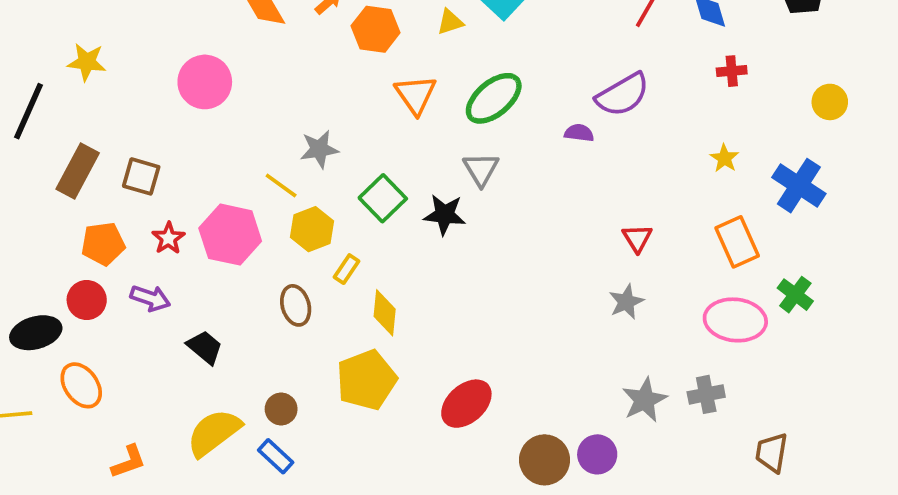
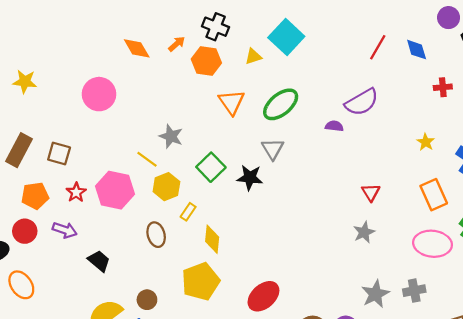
red cross: (732, 71) -> (443, 87), moved
gray star: (319, 149) -> (171, 136), turned 30

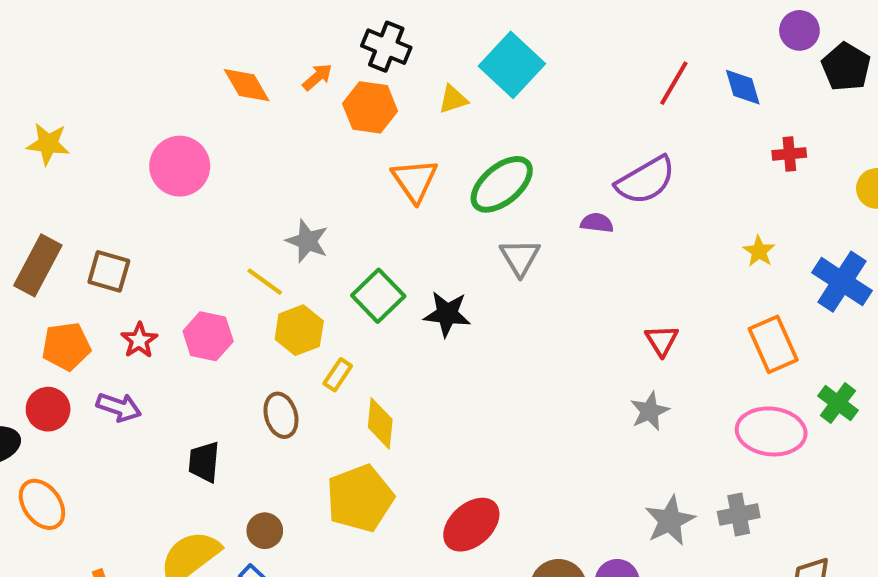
gray triangle: (273, 149) -> (520, 257), moved
pink hexagon: (115, 190) -> (208, 336), size x0.7
black trapezoid: (99, 261) -> (204, 462), moved, turned -125

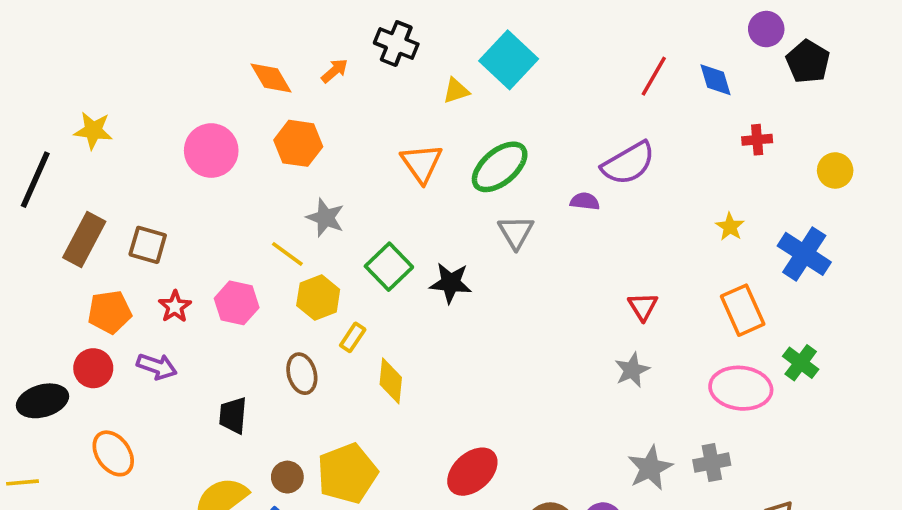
orange hexagon: (370, 107) -> (298, 143), moved
yellow pentagon: (360, 498) -> (347, 473), moved
orange ellipse: (42, 504) -> (113, 453), moved

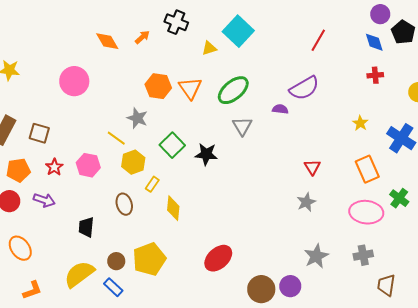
blue diamond: (715, 80) -> (374, 42), moved
orange hexagon: (298, 143) -> (158, 86), moved
gray cross: (712, 463) -> (363, 255), moved

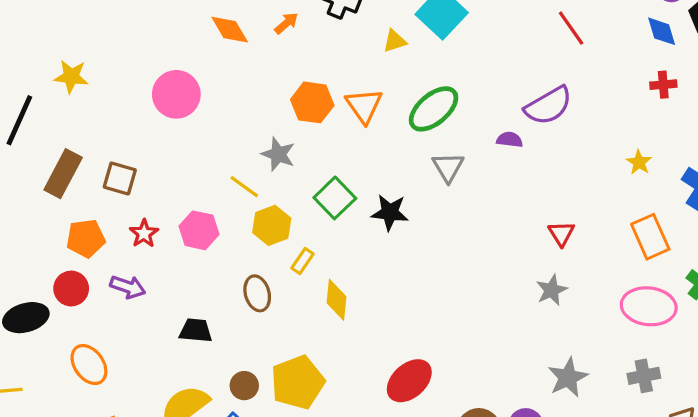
red line: (318, 40) -> (571, 28), turned -65
black trapezoid: (86, 227) -> (196, 331), turned 90

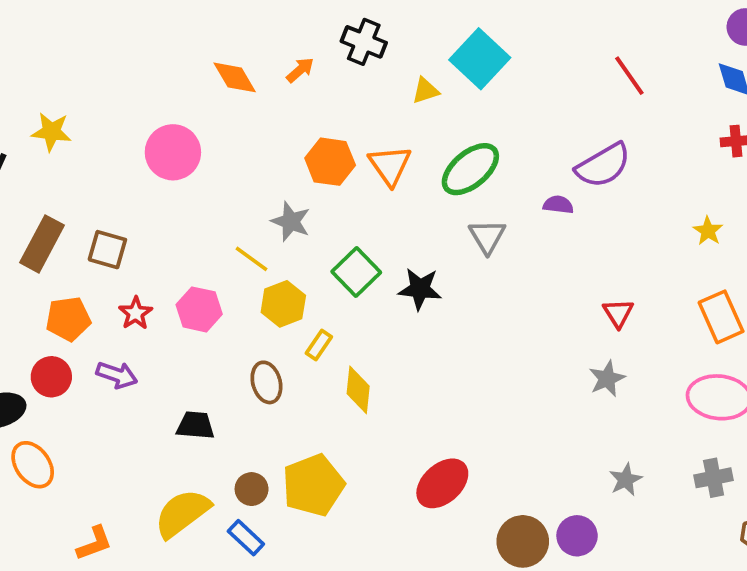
orange ellipse: (89, 365) -> (33, 465), moved
gray star: (568, 377) -> (626, 480), size x0.7

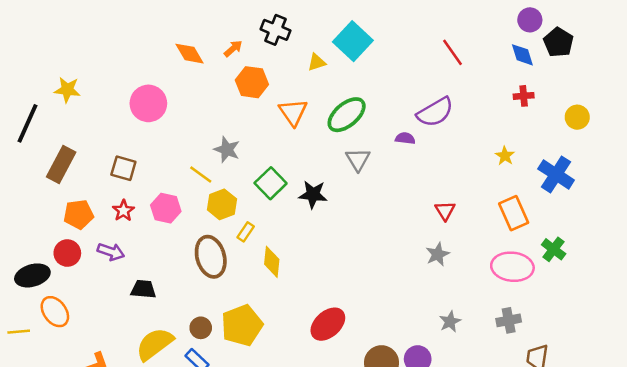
orange hexagon: (330, 162) -> (252, 82), moved
brown square: (107, 250) -> (123, 168), moved
brown ellipse: (266, 382) -> (211, 257), size x1.5
black trapezoid: (195, 425) -> (143, 289), moved

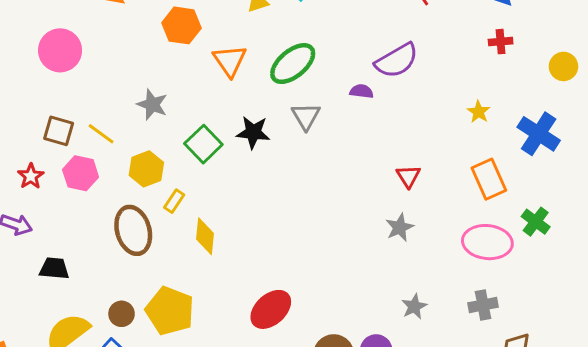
brown square: (123, 168) -> (59, 131), moved
yellow line: (201, 174) -> (101, 134), moved
black star: (313, 194) -> (253, 132), moved
yellow pentagon: (242, 325) -> (170, 311), turned -30

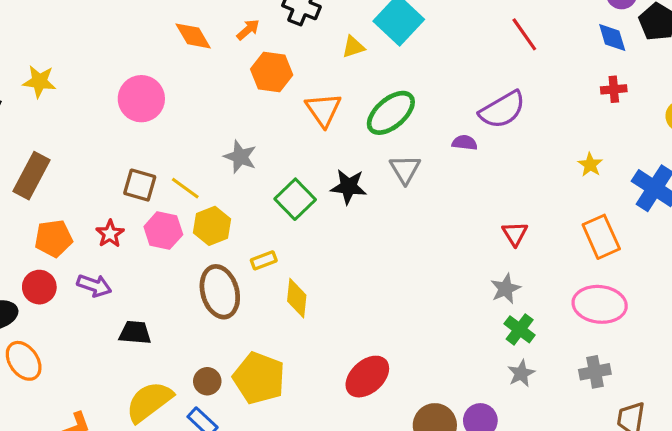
yellow hexagon: (146, 169) -> (212, 226), moved
yellow rectangle: (174, 201) -> (264, 260), turned 35
green cross: (536, 222) -> (520, 329), moved

